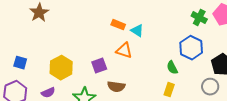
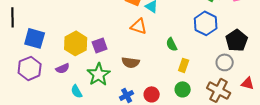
blue square: (20, 63) -> (35, 38), size x1.5
purple square: (99, 66) -> (100, 45), moved
green semicircle: (172, 68) -> (172, 44), moved

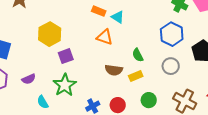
yellow hexagon: (76, 43) -> (50, 34), moved
brown semicircle: (131, 62) -> (114, 70), moved
gray circle: (225, 62) -> (171, 66), moved
yellow rectangle: (184, 65) -> (136, 76), moved, turned 48

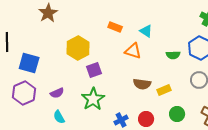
orange rectangle: (99, 11) -> (115, 27), moved
green semicircle: (138, 55) -> (173, 55), moved, turned -64
cyan semicircle: (43, 102) -> (59, 117), moved

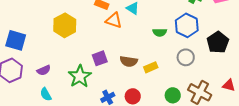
orange triangle: (133, 51) -> (114, 20), moved
purple square: (94, 70) -> (100, 58), moved
green circle: (177, 114) -> (173, 95), moved

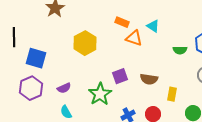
yellow rectangle: (151, 67) -> (172, 94), moved, turned -56

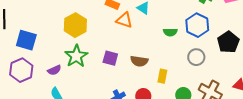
purple square: (120, 76) -> (110, 58), turned 35
green star: (100, 94) -> (76, 56), moved

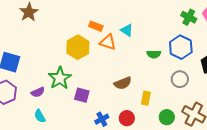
yellow hexagon: (75, 25) -> (78, 47), moved
purple square: (110, 58) -> (82, 95), moved
brown semicircle: (139, 61) -> (123, 83), turned -30

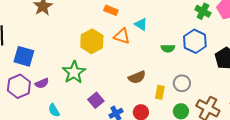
orange rectangle: (96, 26) -> (111, 10), moved
gray circle: (180, 79) -> (182, 83), moved
purple semicircle: (38, 92) -> (42, 83), moved
purple square: (82, 95) -> (96, 100), moved, turned 35

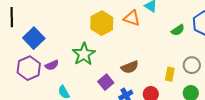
green semicircle: (168, 48) -> (178, 30), turned -32
blue square: (24, 56) -> (34, 38), turned 30
brown semicircle: (137, 77) -> (130, 67), moved

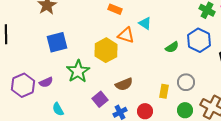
yellow hexagon: (102, 23) -> (106, 50), moved
blue square: (34, 38) -> (57, 42), moved, turned 30

